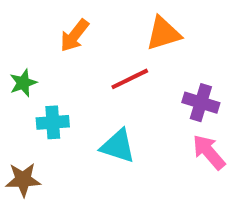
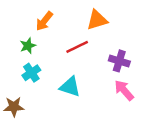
green star: (23, 83) -> (28, 46), moved
cyan cross: (53, 122) -> (31, 73), turned -30

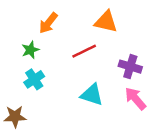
orange triangle: (97, 20) -> (106, 22), turned 30
cyan triangle: (70, 87) -> (92, 95), moved

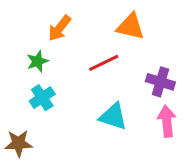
pink arrow: (135, 99) -> (167, 121), turned 35

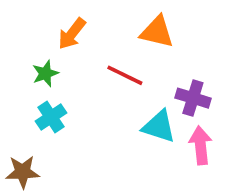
red line: (104, 63) -> (125, 75), turned 52
cyan triangle: (113, 116) -> (159, 126), moved

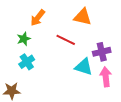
purple cross: (193, 98) -> (102, 52), turned -30

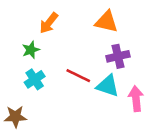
red line: (66, 40) -> (78, 76), moved
purple cross: (102, 52) -> (118, 56), moved

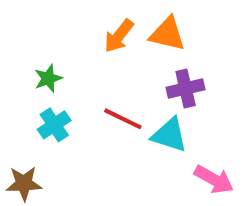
orange arrow: (49, 23) -> (119, 36), moved
pink arrow: (136, 99) -> (214, 179), moved, turned 125

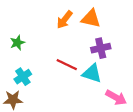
green star: (48, 78) -> (17, 43), moved
cyan cross: (54, 125) -> (23, 77), moved

